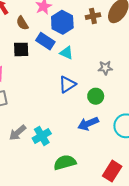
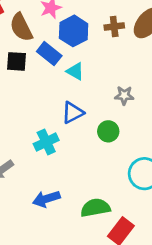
brown semicircle: (22, 23) -> (21, 27), size x1.5
blue arrow: (88, 124) -> (46, 199), moved
cyan cross: (42, 136) -> (46, 142), moved
green semicircle: (65, 162) -> (95, 208), moved

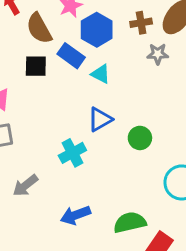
gray star: (124, 95) -> (158, 54), moved

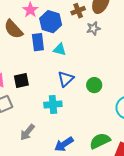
blue rectangle: (71, 56) -> (38, 42), turned 60
black square: (36, 66) -> (21, 81), moved
cyan cross: (72, 153) -> (53, 104), turned 36

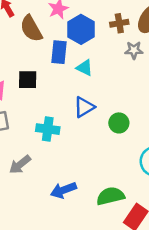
black square: (21, 81) -> (28, 80), moved
cyan cross: (53, 104) -> (48, 129), moved

